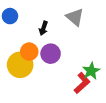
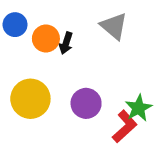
orange circle: (29, 52) -> (46, 39), moved
purple circle: (51, 54) -> (86, 103), moved

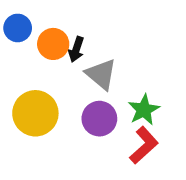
gray triangle: (114, 26) -> (101, 74), moved
green star: (139, 108) -> (144, 110), moved

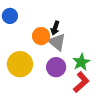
orange circle: (53, 44) -> (41, 36), moved
black arrow: (76, 49) -> (55, 28), moved

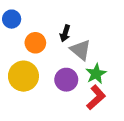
orange circle: (41, 36) -> (35, 43), moved
gray triangle: (57, 42) -> (81, 50), moved

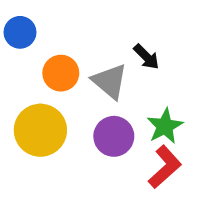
black arrow: (65, 33) -> (146, 57), moved, turned -63
gray triangle: (81, 50) -> (110, 81), moved

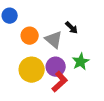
yellow circle: (40, 130) -> (32, 70), moved
red L-shape: (165, 167) -> (60, 82), moved

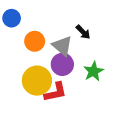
purple circle: (56, 67) -> (62, 64), moved
red L-shape: (60, 82) -> (55, 92), moved, turned 30

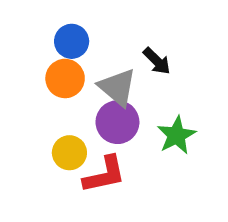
blue circle: (12, 18) -> (72, 41), moved
yellow circle: (37, 81) -> (69, 153), size x0.6

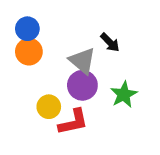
blue circle: (72, 41) -> (27, 29), moved
orange circle: (65, 78) -> (29, 52), moved

